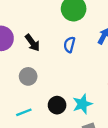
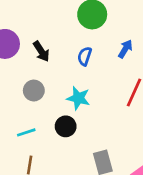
cyan star: (82, 104) -> (78, 98), moved, turned 30

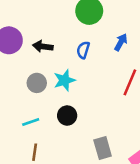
black arrow: (41, 51) -> (43, 46), turned 132
cyan star: (78, 98) -> (64, 80), moved, turned -30

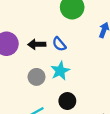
blue semicircle: (83, 50) -> (59, 44), moved, turned -48

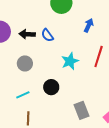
cyan star: (60, 71) -> (70, 61), moved

